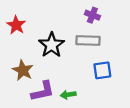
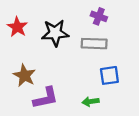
black star: (52, 45) -> (55, 33), moved, turned 30
green arrow: (68, 95) -> (91, 101), moved

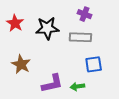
purple L-shape: (46, 98) -> (52, 83), moved

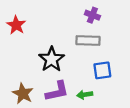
black star: (47, 28) -> (52, 59), moved, turned -30
brown star: (21, 64) -> (23, 94), moved

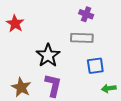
purple L-shape: (57, 91) -> (53, 85), turned -65
green arrow: (85, 95) -> (109, 88), moved

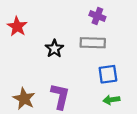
black star: (48, 55) -> (54, 49), moved, size x0.7
green arrow: (109, 88) -> (111, 100), moved

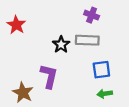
black star: (54, 49) -> (61, 45), moved
purple L-shape: (60, 96) -> (49, 76), moved

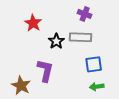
red star: (16, 25) -> (33, 23), moved

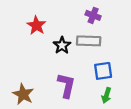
purple L-shape: (45, 70) -> (66, 85), moved
green arrow: (97, 87) -> (106, 95), turned -64

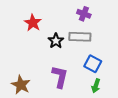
blue square: (103, 71) -> (93, 64), turned 36

